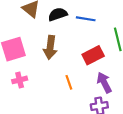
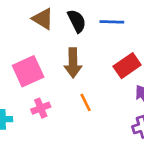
black semicircle: (58, 14) -> (77, 21), turned 90
orange line: (69, 82) -> (86, 102), moved

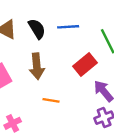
orange line: (86, 102) -> (51, 100), turned -49
pink cross: (41, 108) -> (13, 123), moved

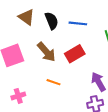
red rectangle: (85, 64) -> (75, 54), moved
brown arrow: (37, 66) -> (46, 52), turned -45

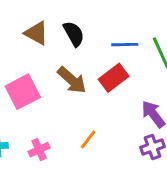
blue line: (78, 23) -> (125, 45), moved
orange line: (53, 82) -> (88, 140), moved, turned -64

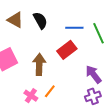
brown arrow: (72, 80) -> (39, 64), moved, turned -130
pink cross: (39, 150) -> (31, 96), moved, turned -32

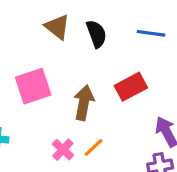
blue line: (74, 28) -> (151, 33), moved

